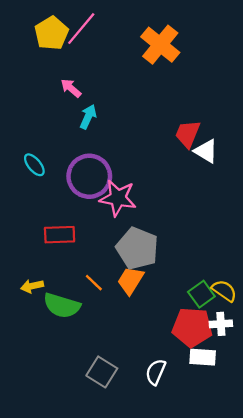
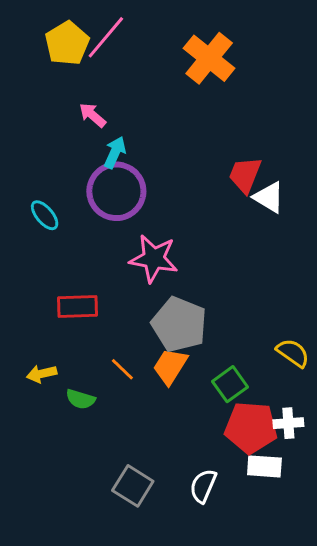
purple circle: (89, 176) -> (116, 191), moved
yellow semicircle: (224, 291) -> (293, 353), moved
green square: (201, 294) -> (230, 384), moved
green semicircle: (62, 306) -> (80, 399), size x0.6

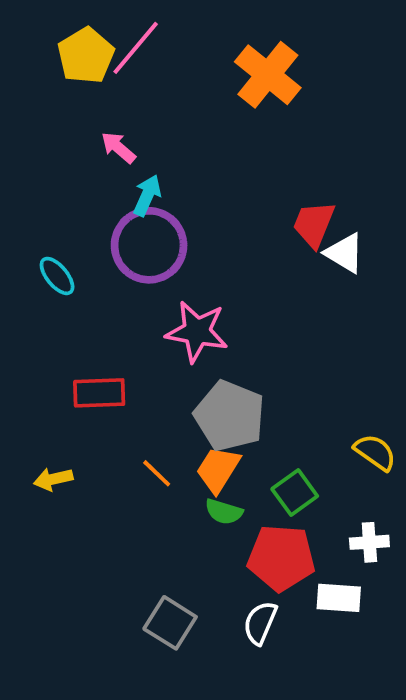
green semicircle: (80, 399) -> (224, 512), moved
red pentagon: (251, 428) -> (281, 558), moved

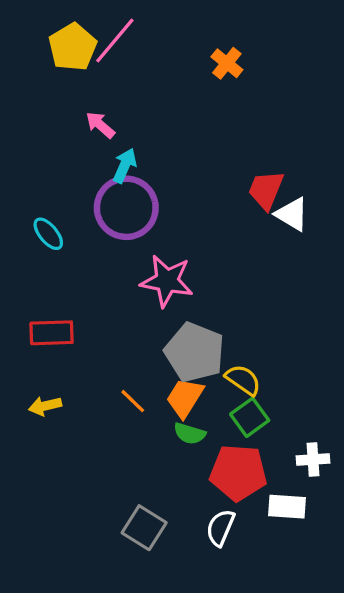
orange cross: (268, 75) -> (227, 63), size x0.6
red rectangle: (99, 393) -> (52, 333), moved
yellow semicircle: (375, 452) -> (243, 380), moved

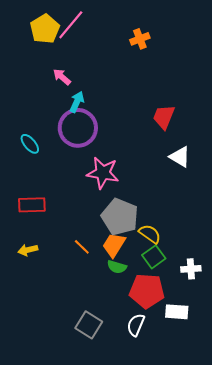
orange cross: (227, 63) -> (140, 39), turned 30
white triangle: (292, 214) -> (180, 157), moved
white cross: (313, 459) -> (191, 269), moved

